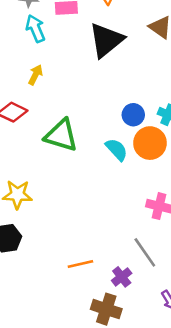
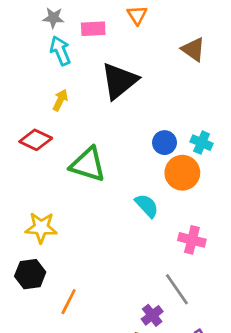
black triangle: (106, 40) -> (119, 81), moved
cyan semicircle: (117, 149) -> (147, 206), moved
orange line: (80, 264) -> (69, 302), moved, turned -50

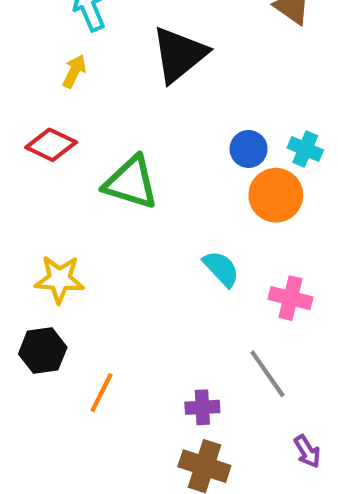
yellow arrow: (60, 100) -> (74, 71), moved
cyan semicircle: (147, 206) -> (221, 269), moved
purple cross: (152, 315) -> (202, 407), moved, turned 35

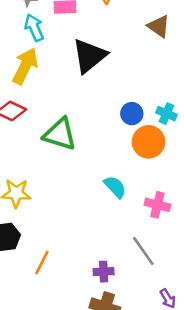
yellow arrow: (74, 71) -> (25, 66), size x1.8

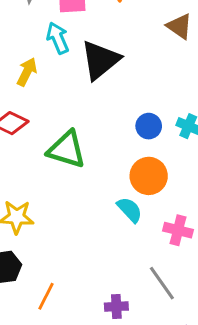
cyan arrow: (34, 28) -> (58, 38), moved
yellow arrow: (25, 66) -> (27, 72), size x0.7
orange circle: (148, 142) -> (149, 176), moved

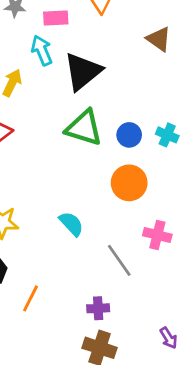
green triangle: (67, 150) -> (84, 128), moved
cyan semicircle: (130, 210) -> (71, 224), moved
gray line: (162, 283) -> (119, 260), moved

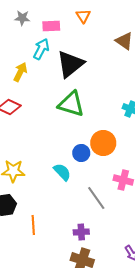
cyan arrow: (42, 50) -> (41, 49), turned 50
blue circle: (129, 135) -> (81, 153), moved
orange line: (30, 298) -> (33, 225), turned -30

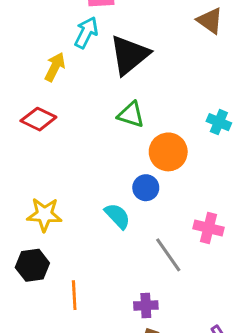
green triangle: (71, 104) -> (131, 115), size x0.7
orange circle: (103, 143) -> (168, 152), moved

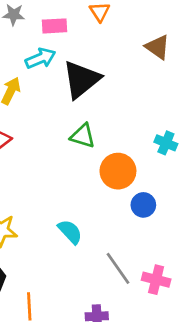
cyan arrow: (86, 33) -> (40, 58), turned 40
blue circle: (146, 188) -> (143, 205), moved
pink cross: (208, 228) -> (156, 280), moved

